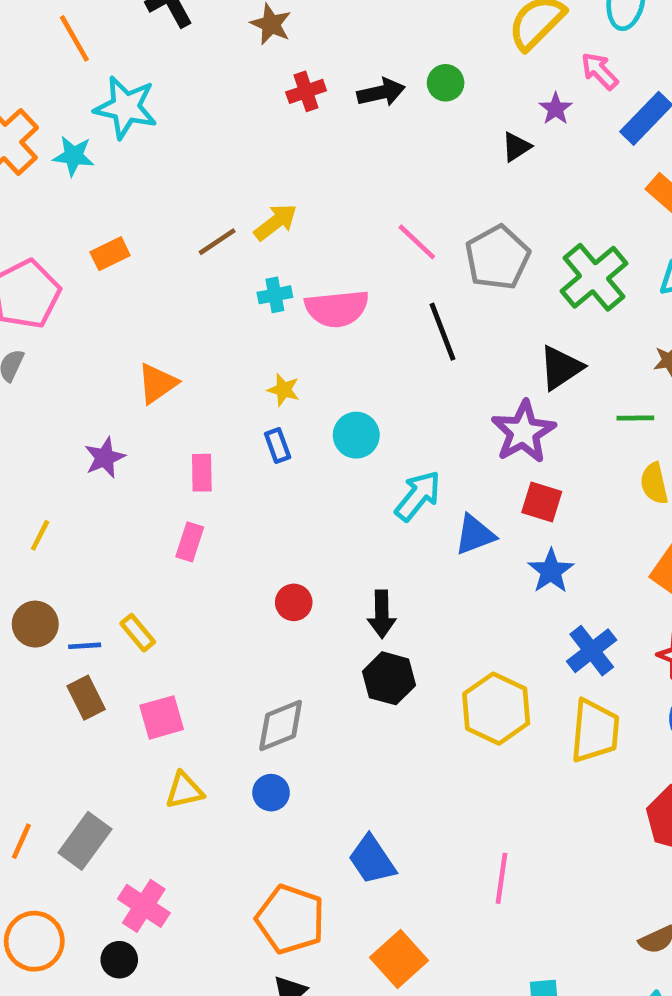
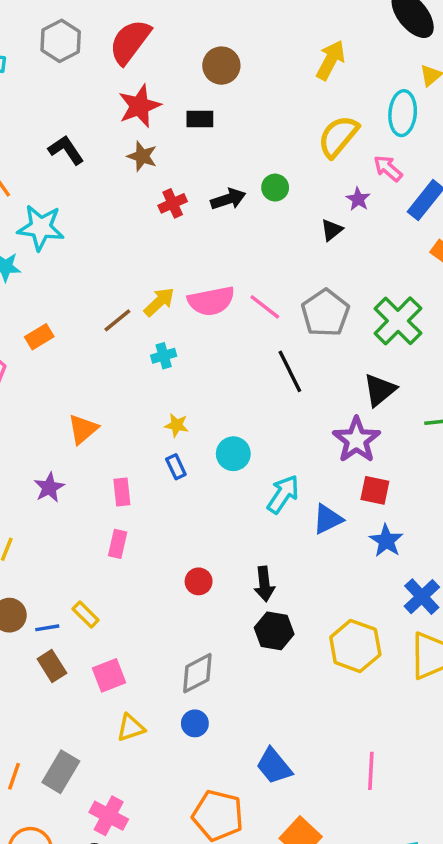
pink semicircle: (337, 309) -> (211, 301), moved

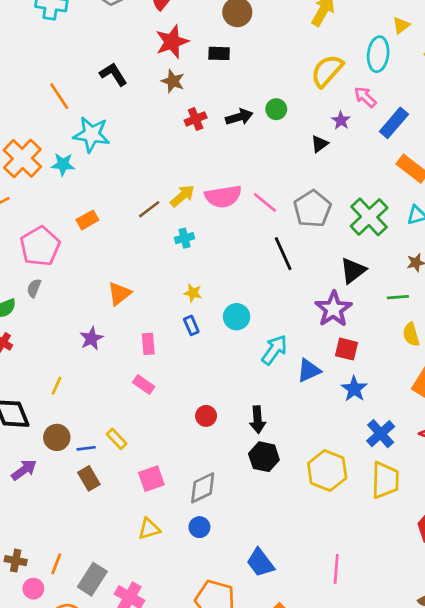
pink rectangle: (118, 544) -> (144, 384), turned -70
pink square: (109, 675) -> (151, 479), moved
gray rectangle: (61, 772) -> (92, 579), moved

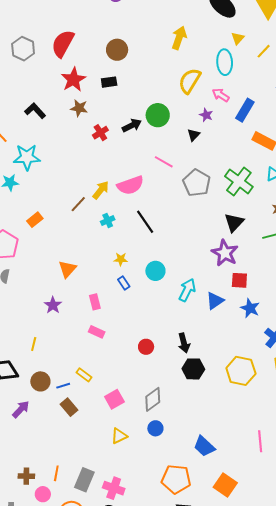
green circle: (276, 109) -> (158, 115), size x1.5
pink line: (265, 202) -> (164, 162), moved
black line: (283, 254) -> (145, 222), moved

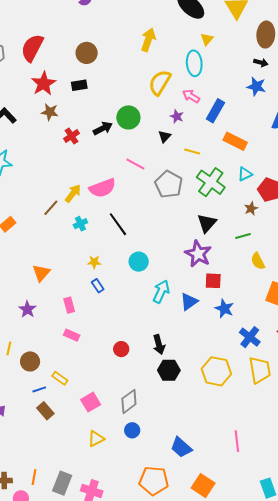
yellow line: (264, 51) -> (192, 152), moved, turned 63
cyan circle: (155, 271) -> (139, 262), moved
brown circle: (40, 381) -> (30, 361), moved

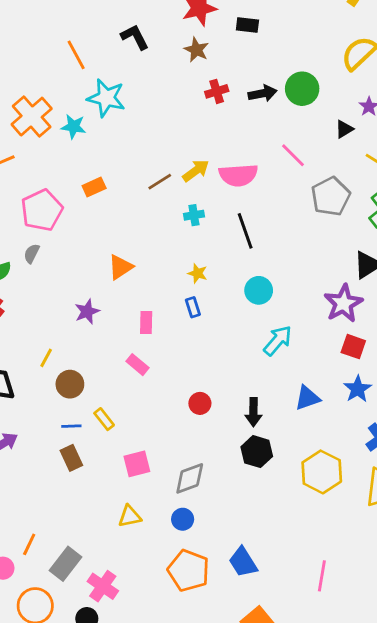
blue triangle: (189, 302) -> (307, 398), moved
orange pentagon: (154, 481) -> (189, 571), moved

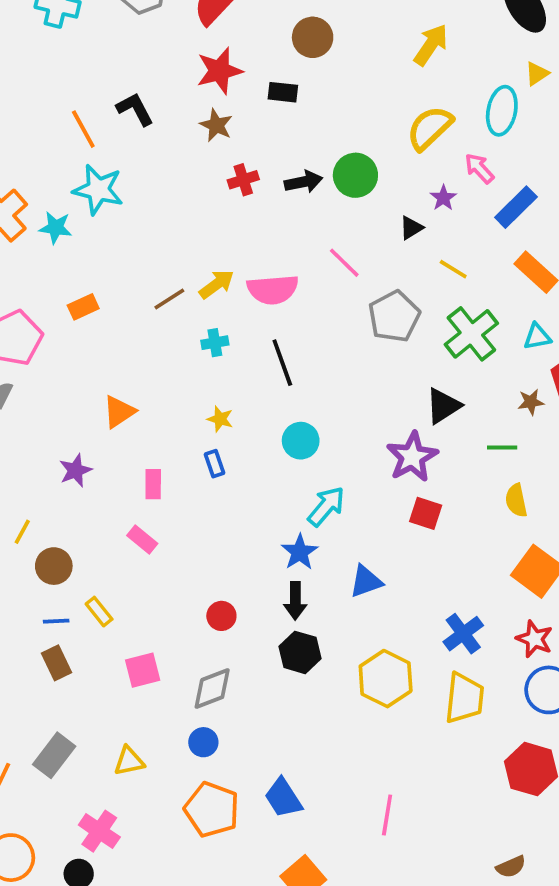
orange line: (76, 55) -> (83, 129), moved
blue star: (358, 389) -> (300, 552), moved
red circle: (200, 403) -> (221, 616), moved
yellow triangle: (130, 516) -> (129, 761), moved
gray rectangle: (66, 564) -> (54, 755), moved

